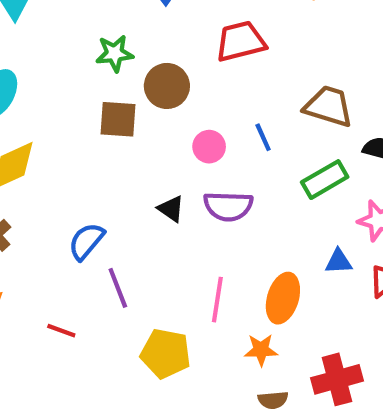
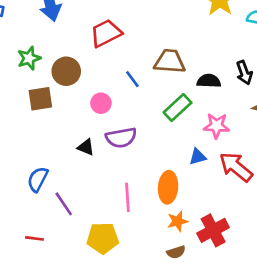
blue line: (263, 137) -> (132, 79), moved
orange star: (261, 350) -> (178, 221), moved

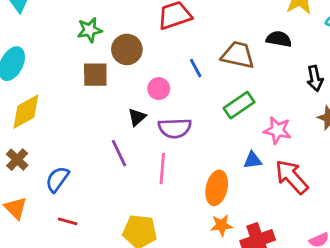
black semicircle: (209, 81) -> (279, 39), moved
black triangle: (86, 147) -> (137, 117), moved, turned 48
blue semicircle: (38, 179) -> (57, 179), moved
pink line: (127, 197) -> (162, 169), moved
purple line: (64, 204) -> (119, 153), moved

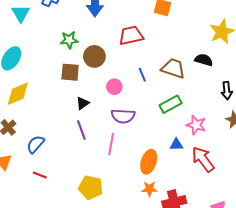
black triangle: (137, 117) -> (83, 103), moved

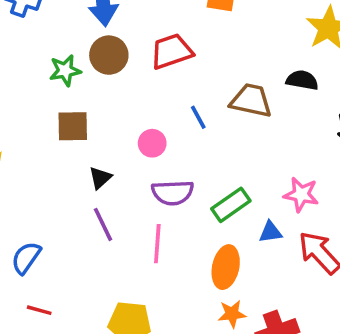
brown circle: (94, 56) -> (109, 55), moved
green rectangle: (171, 104) -> (231, 205), moved

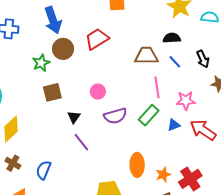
blue line: (198, 117) -> (175, 62), moved
pink line: (157, 244) -> (157, 87), moved
orange ellipse: (226, 267) -> (137, 165), moved

